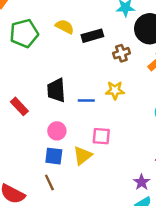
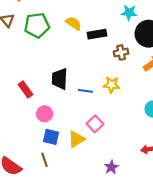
pink circle: (57, 131) -> (45, 114), moved
pink square: (101, 136) -> (95, 124), turned 35
purple star: (142, 182) -> (111, 167), moved

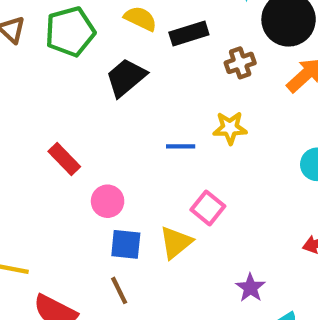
black trapezoid: (60, 79) -> (126, 78), moved, turned 55

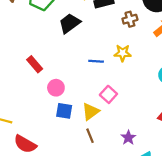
brown line: (119, 290) -> (90, 136), moved

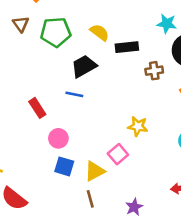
yellow star: (123, 53) -> (138, 126), moved
blue line: (96, 61) -> (74, 94), moved

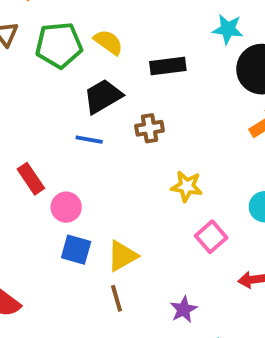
yellow semicircle: (100, 32) -> (108, 42), moved
brown cross: (154, 71) -> (150, 128), moved
red rectangle: (37, 108) -> (31, 179), moved
pink square: (118, 154) -> (211, 237), moved

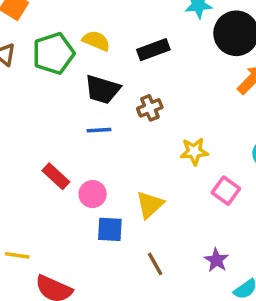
black trapezoid: (103, 96) -> (102, 89), turned -120
yellow triangle: (122, 256) -> (150, 205), moved

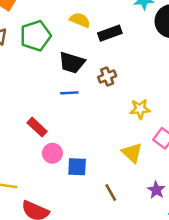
yellow semicircle: (96, 41) -> (80, 20), moved
pink circle: (93, 194) -> (52, 153), moved
yellow triangle: (150, 205) -> (132, 153), moved, turned -35

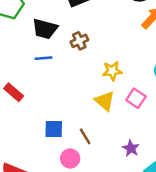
pink circle: (52, 153) -> (70, 159), moved
yellow triangle: (132, 153) -> (105, 101), moved
brown line: (111, 193) -> (85, 136), moved

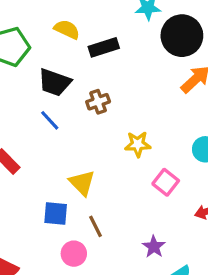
blue line: (44, 58) -> (50, 120), turned 48
yellow triangle: (105, 101) -> (82, 183), moved

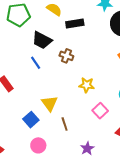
brown cross: (98, 102) -> (66, 56), turned 32
blue square: (56, 213) -> (31, 120), turned 35
brown line: (96, 226) -> (65, 124), moved

